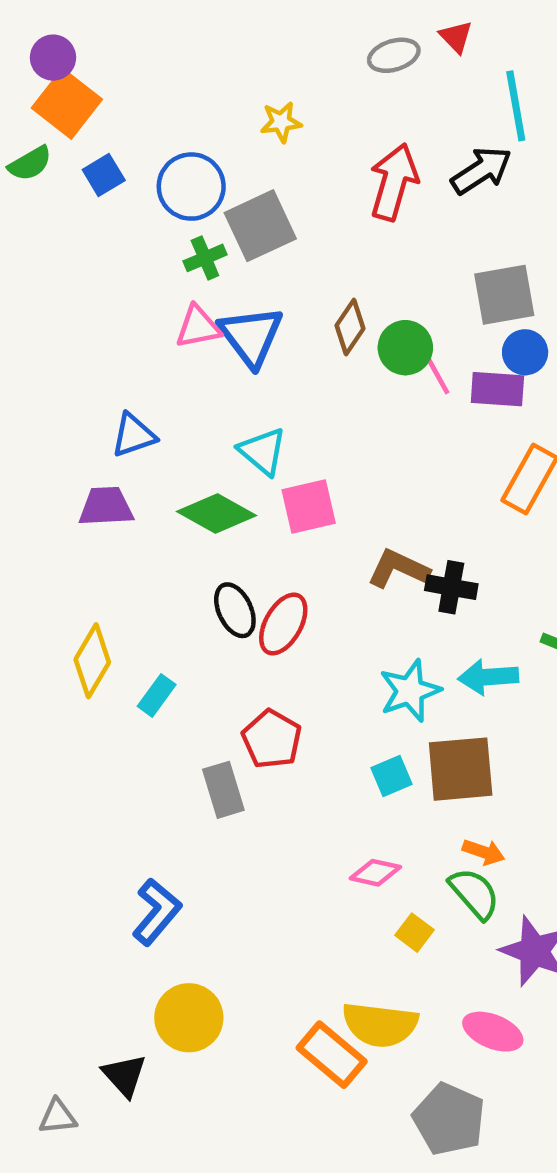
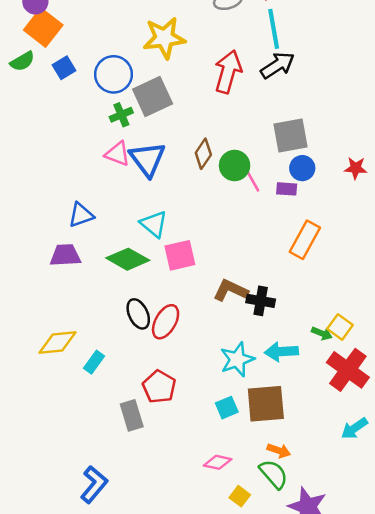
cyan line: (516, 106) -> (274, 29), moved
yellow star: (281, 122) -> (164, 38), size x1.8
pink triangle: (198, 327) -> (117, 154), turned 32
purple rectangle: (497, 389) -> (287, 189), size x0.7
yellow diamond: (92, 661) -> (58, 343), turned 54

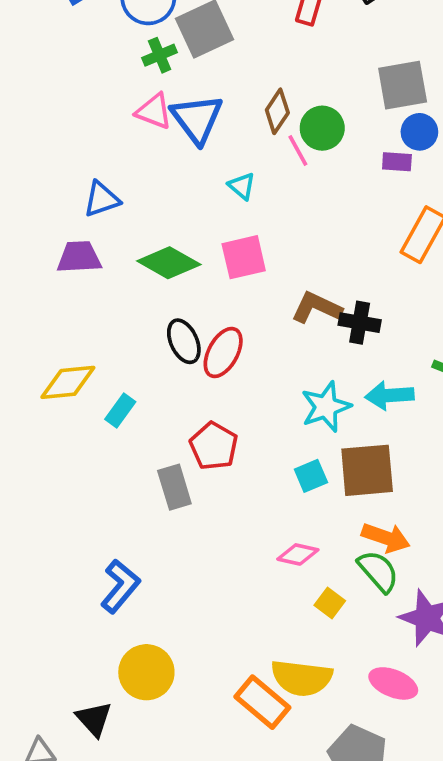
pink line: (253, 181) -> (298, 151), moved
cyan triangle: (154, 224) -> (242, 186), moved, size x0.7
orange arrow: (279, 451) -> (386, 538), size x1.4

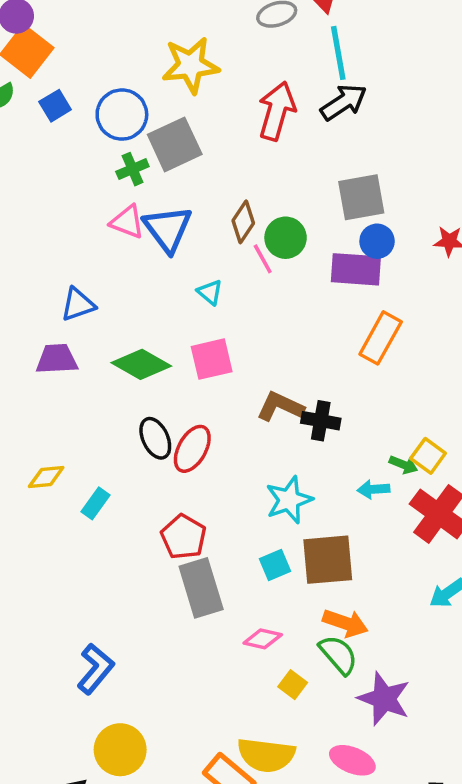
purple rectangle: (397, 162) -> (356, 269), size x1.8
yellow diamond: (68, 382) -> (46, 477), size x0.7
cyan arrow: (390, 395) -> (374, 489), moved, size x0.7
gray rectangle: (174, 487) -> (201, 588), moved, size x1.4

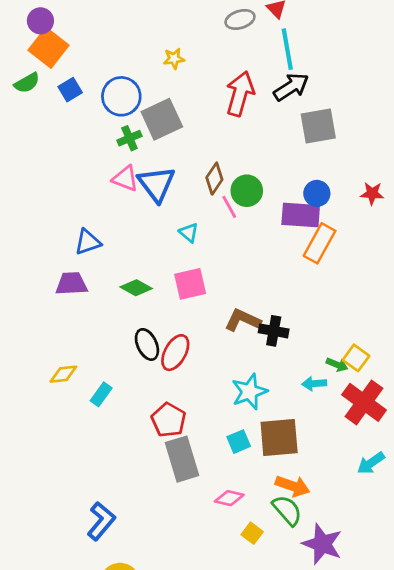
yellow star: (191, 65) -> (174, 59), size x0.5
gray square: (361, 197) -> (318, 126), moved
orange rectangle: (381, 338) -> (320, 243), moved
green diamond: (141, 364) -> (136, 288), size x0.7

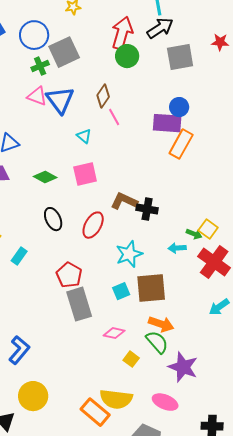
green circle: (247, 191) -> (127, 56), moved
red star: (372, 193) -> (220, 42), moved
red ellipse: (175, 353) -> (93, 225), moved

